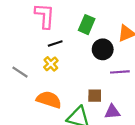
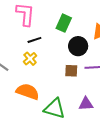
brown square: (95, 96) -> (71, 71), moved

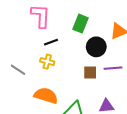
yellow cross: (30, 59) -> (47, 62), turned -32

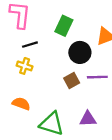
brown square: (90, 72) -> (72, 81), turned -32
orange semicircle: (46, 96) -> (21, 104), size x0.7

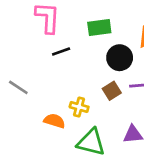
green rectangle: (64, 26) -> (99, 28), turned 60
yellow cross: (25, 66) -> (79, 107), moved

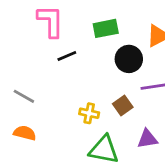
brown square: (112, 91) -> (123, 106), moved
orange semicircle: (54, 121) -> (25, 133), moved

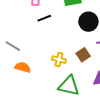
orange semicircle: (25, 133) -> (23, 67), moved

